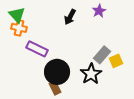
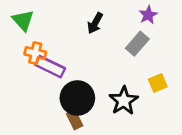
purple star: (99, 11) -> (148, 15), moved
orange cross: (19, 28) -> (35, 53), moved
gray rectangle: (102, 55) -> (137, 44), moved

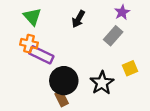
green triangle: (23, 20) -> (32, 17), moved

